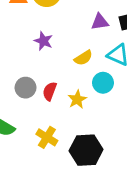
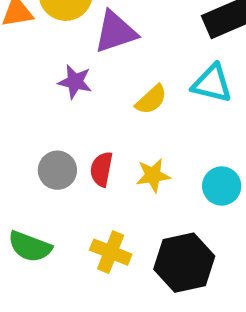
purple triangle: (100, 22) -> (115, 32), moved, size x1.4
cyan circle: (103, 83) -> (222, 186), moved
yellow star: (77, 99) -> (153, 175), turned 30

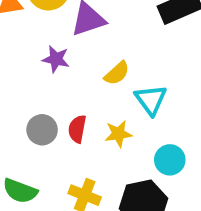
cyan triangle: (212, 84) -> (151, 100), moved, turned 40
cyan circle: (222, 186) -> (170, 160), moved

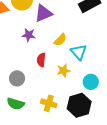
red semicircle: (77, 129) -> (41, 60), moved
gray circle: (42, 130) -> (17, 78), moved

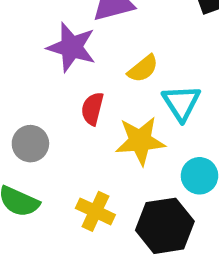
purple star: (29, 35) -> (71, 47), size x1.5
yellow star: (63, 71) -> (140, 141), size x1.5

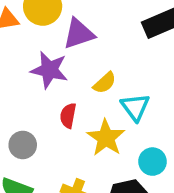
yellow star: (140, 141) -> (106, 138), turned -30

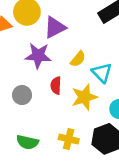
yellow star: (106, 138) -> (84, 97), turned 30
gray circle: (23, 145) -> (22, 95), moved

